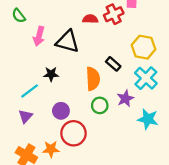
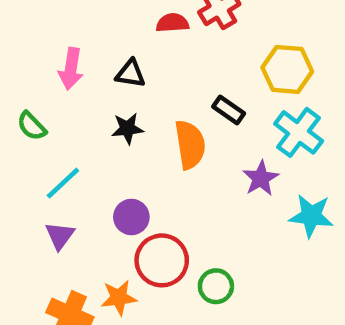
green semicircle: (19, 16) -> (32, 126), moved
black triangle: (68, 41) -> (130, 74), size x0.6
black star: (51, 74) -> (127, 128), moved
green circle: (100, 105) -> (216, 286), moved

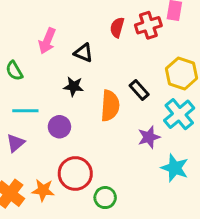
red semicircle: (172, 23) -> (117, 27), turned -84
cyan line: (63, 183) -> (25, 111), turned 30
purple circle: (131, 217) -> (59, 127), moved

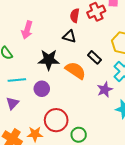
black triangle: (83, 53) -> (69, 37), moved
black star: (73, 86) -> (49, 60), size x1.5
orange semicircle: (110, 106) -> (75, 70), turned -55

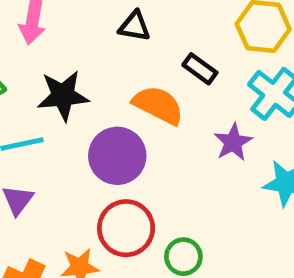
black star: (49, 60) -> (63, 96), moved
purple circle: (42, 89) -> (117, 156), moved, size x1.5

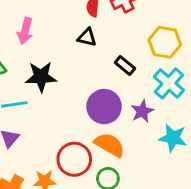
orange semicircle: (158, 105) -> (110, 145), moved
purple circle: (117, 156) -> (104, 107), moved

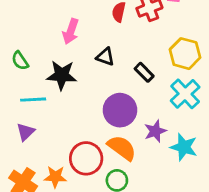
pink arrow: (25, 31) -> (71, 31), moved
black triangle: (87, 37) -> (105, 57), moved
purple star: (142, 111) -> (155, 131), moved

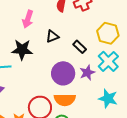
black triangle: (105, 57) -> (52, 36), turned -40
purple star: (155, 131) -> (87, 73), moved
orange semicircle: (122, 148) -> (65, 100), turned 145

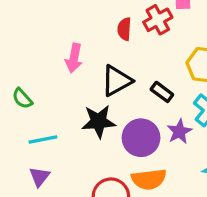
black triangle: (52, 36) -> (116, 81), size x1.5
black star: (22, 50) -> (99, 122), moved

